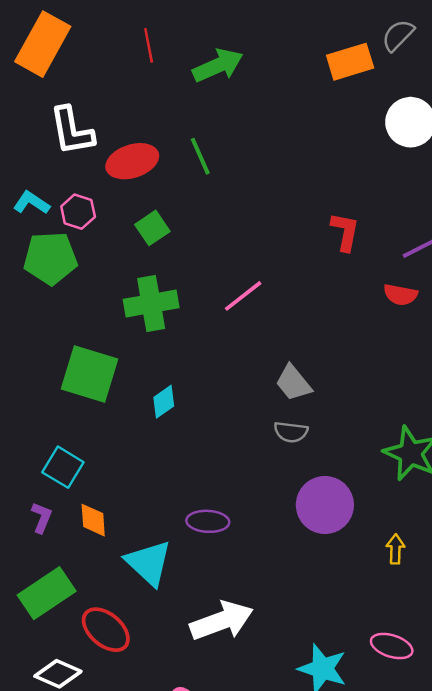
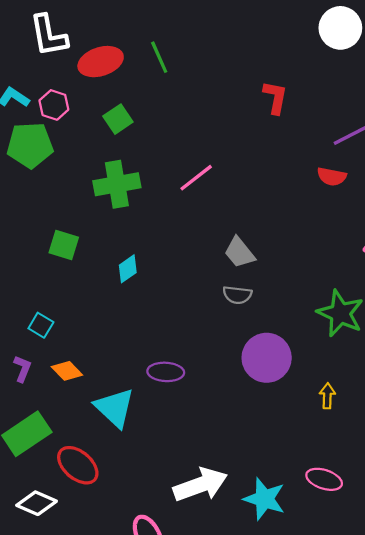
red L-shape: (345, 232) -> (275, 97), moved
green square: (89, 374) -> (64, 245), size x0.6
cyan square: (63, 467) -> (41, 325), size x0.7
orange diamond: (93, 520) -> (67, 371), turned -40
white arrow: (222, 621) -> (200, 485), moved

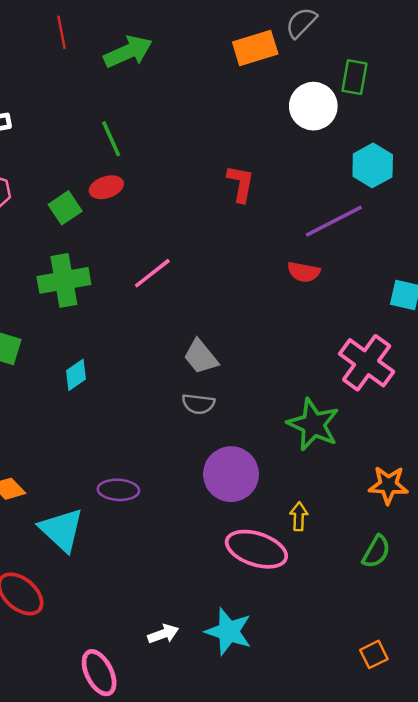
red ellipse: (101, 62) -> (106, 187), moved, size x0.7
pink ellipse: (324, 479) -> (256, 549), moved, size x1.5
white arrow: (200, 485) -> (163, 634), moved, size x0.5

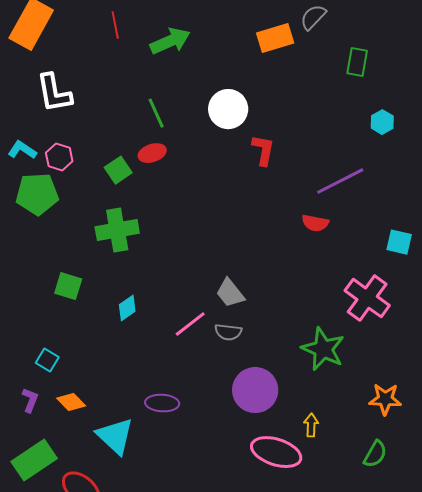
white circle: (313, 106) -> (228, 109), moved
cyan hexagon: (373, 165) -> (382, 122), moved, size x0.7
pink line: (152, 273) -> (190, 324), moved

